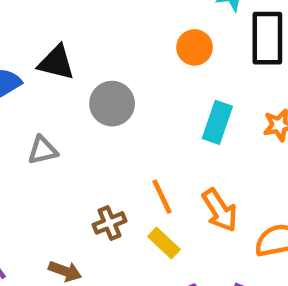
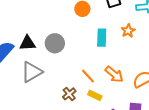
black triangle: (56, 63) -> (27, 43), moved
gray triangle: (43, 150) -> (32, 72), size x1.6

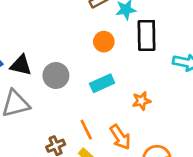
orange star: (128, 31) -> (141, 101), moved
cyan rectangle: (102, 38) -> (102, 83), moved, turned 48

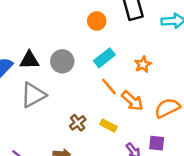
orange line: (86, 130) -> (109, 86), moved

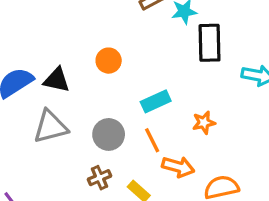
orange circle: (97, 21) -> (109, 61), moved
gray circle: (62, 61) -> (109, 134), moved
orange arrow: (132, 101) -> (178, 167), turned -40

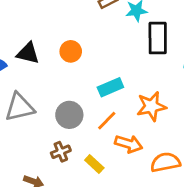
black triangle: (57, 80) -> (28, 53), moved
orange star: (204, 123) -> (151, 106), size x1.5
orange line: (152, 140) -> (107, 121), turned 70

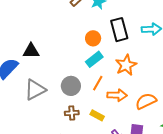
black rectangle: (158, 38) -> (119, 30), moved
orange circle: (71, 51) -> (93, 38), moved
brown cross: (61, 152) -> (72, 113), turned 32

